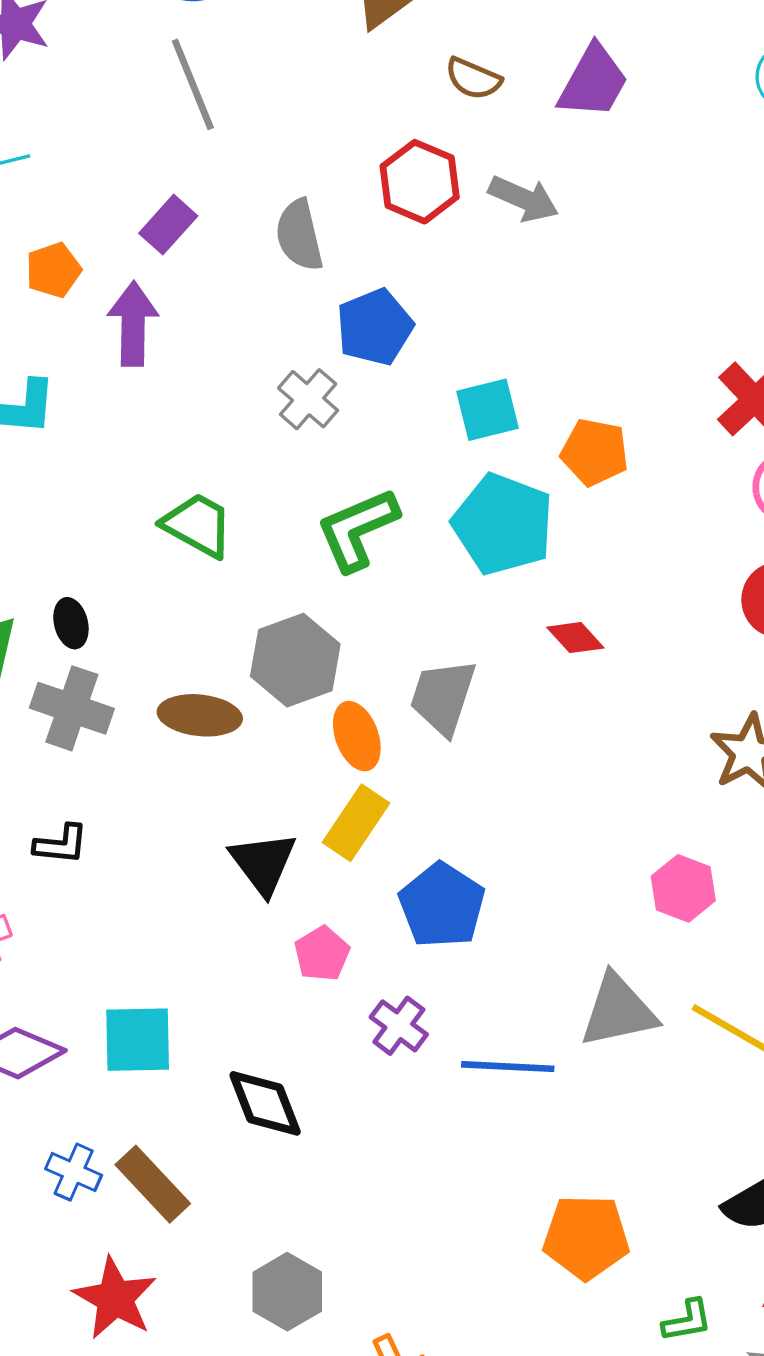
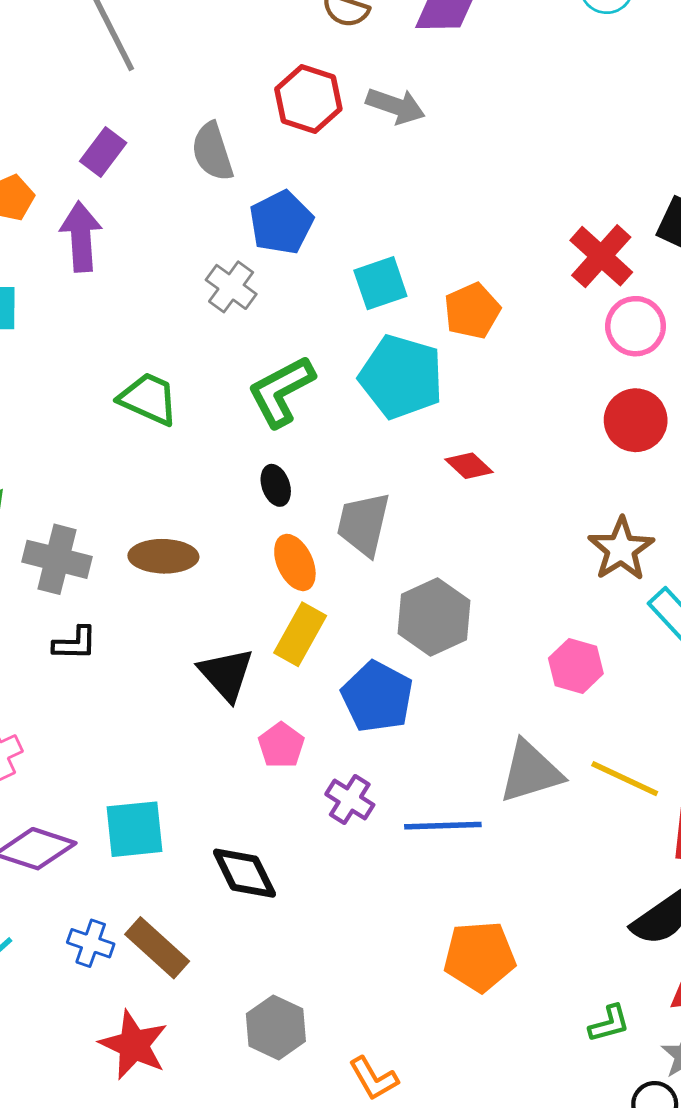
orange pentagon: (595, 452) -> (472, 311), turned -30
black ellipse: (71, 623) -> (276, 485), moved
gray hexagon: (295, 660) -> (434, 617), moved
black L-shape: (61, 844) -> (75, 643), moved
orange pentagon: (586, 1237) -> (479, 957), moved

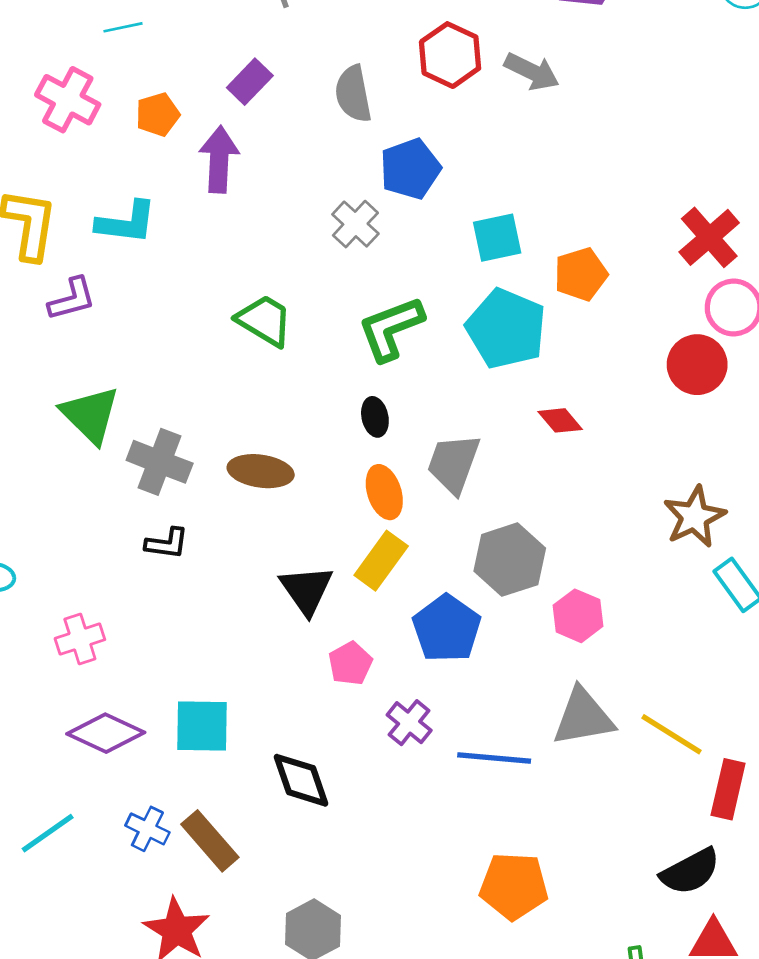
red circle: (636, 420) -> (697, 365), moved
pink hexagon: (576, 666) -> (578, 616), moved

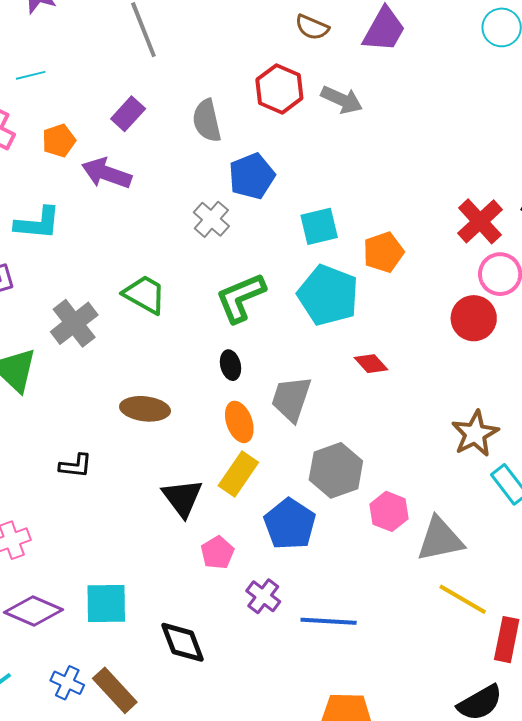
purple arrow: (219, 159) -> (107, 173), turned -72
gray cross: (160, 462) -> (74, 323), moved, turned 33
gray triangle: (583, 717) -> (440, 539), moved

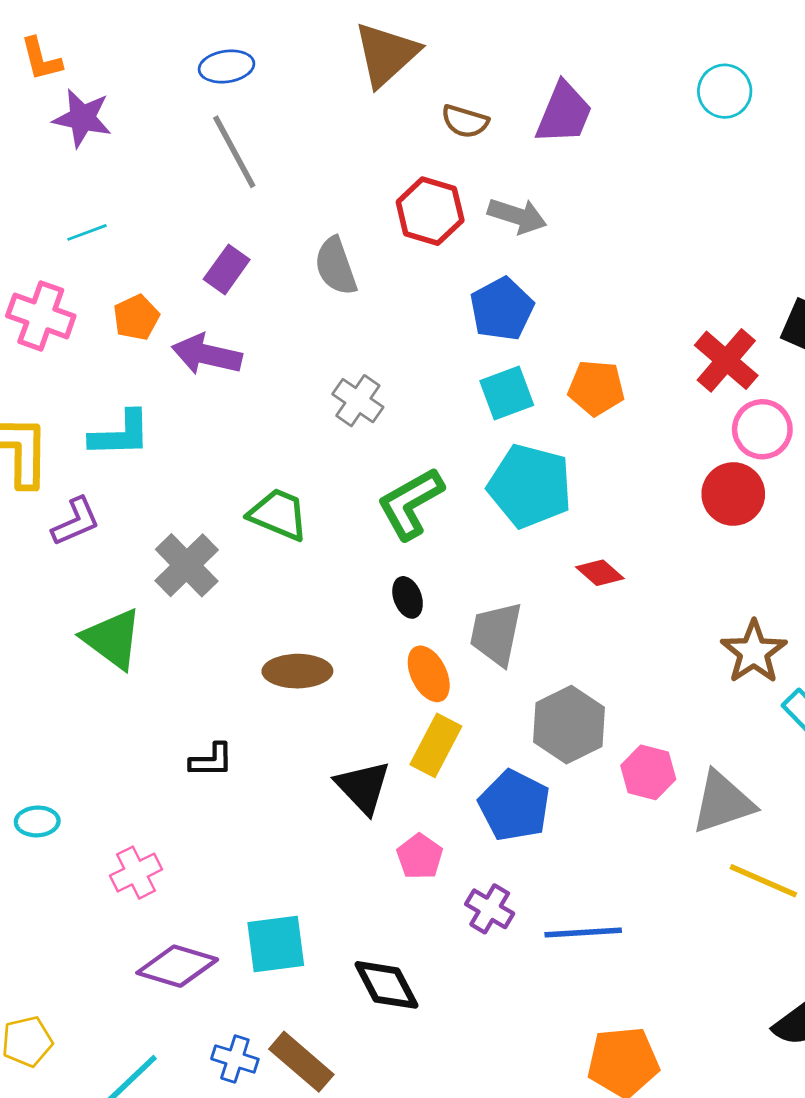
blue pentagon: (252, 176) -> (502, 309), moved
orange pentagon: (383, 252) -> (596, 388), moved, turned 30

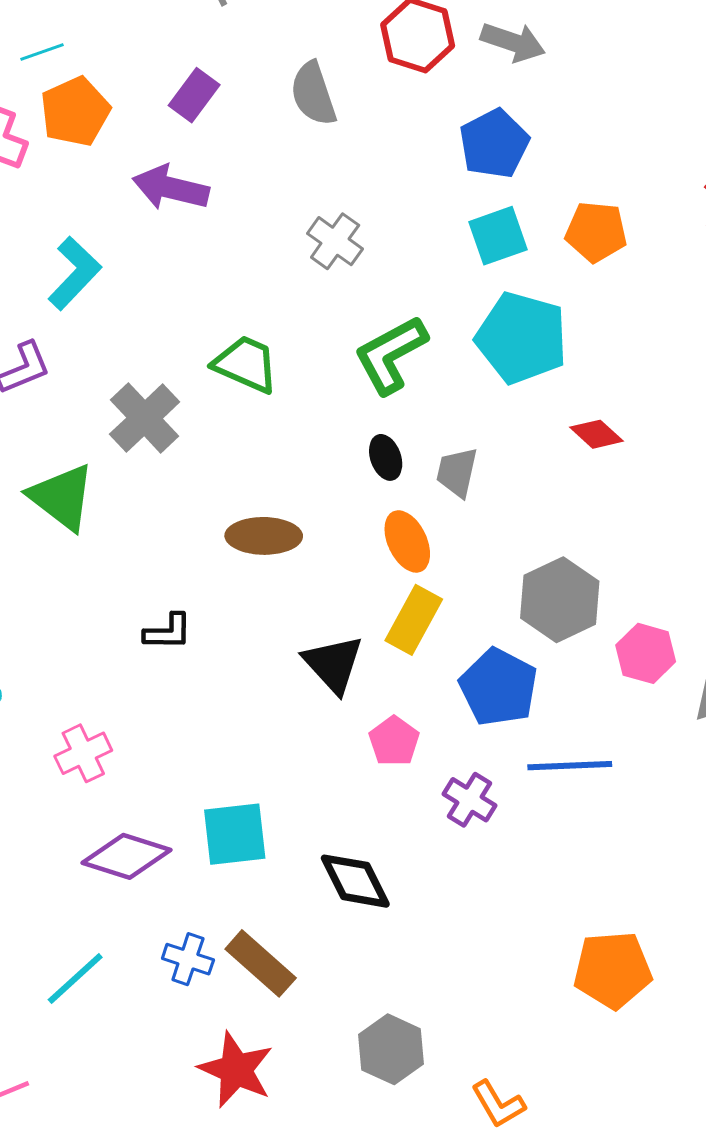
orange pentagon: (136, 317) -> (75, 112), moved, size x1.4
cyan L-shape: (120, 434) -> (75, 273), turned -46
gray trapezoid: (496, 634) -> (457, 472), moved, size x0.7
blue line: (583, 933) -> (570, 766), moved

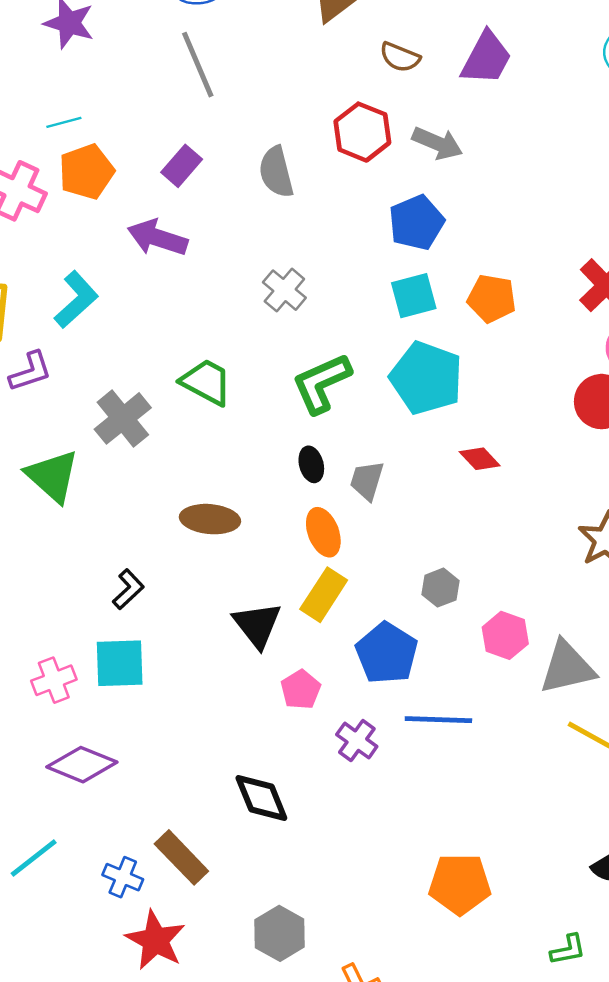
gray hexagon: (560, 600) -> (441, 588), size x0.6
black L-shape: (168, 632) -> (128, 589), turned -48
cyan square: (235, 834) -> (120, 663), moved
blue cross: (188, 959) -> (123, 877), moved

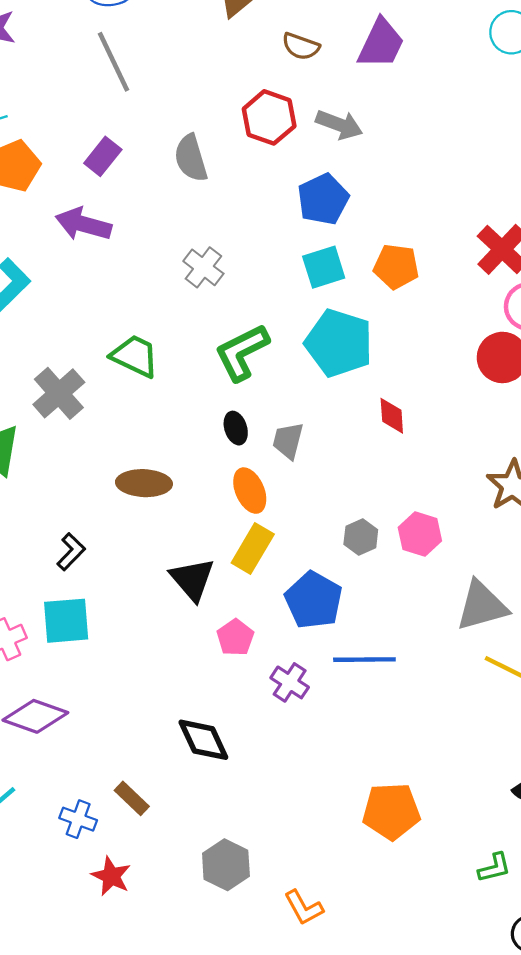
red diamond: (480, 459) -> (392, 416), turned 42
pink hexagon: (505, 635) -> (420, 534), moved
brown rectangle: (181, 857) -> (132, 798), size x0.7
red star: (155, 940) -> (111, 876), size x0.7

